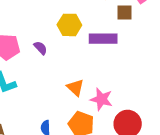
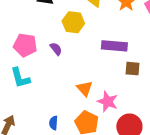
brown square: (124, 13) -> (133, 69), moved
yellow hexagon: (69, 25) -> (73, 22), moved

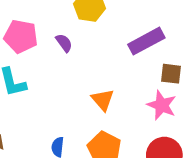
purple rectangle: (114, 46) -> (146, 41), turned -35
pink star: (108, 102) -> (162, 105), moved

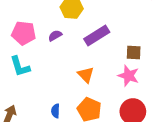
purple rectangle: (146, 41) -> (97, 35), moved
purple semicircle: (64, 43) -> (55, 36), turned -80

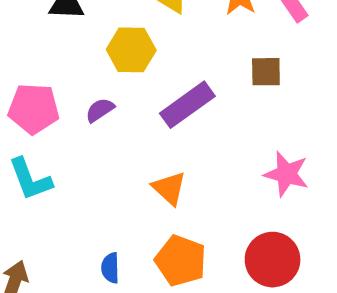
brown square: (134, 52) -> (266, 72), moved
pink star: (128, 76) -> (286, 174), moved

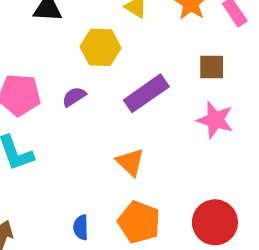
pink star: (286, 174) -> (215, 120), moved

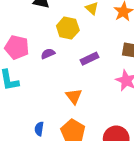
purple rectangle: (146, 93) -> (89, 59), size x0.7

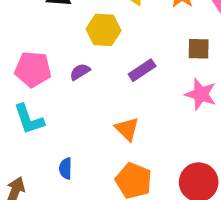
blue semicircle: (39, 129) -> (66, 169), moved

